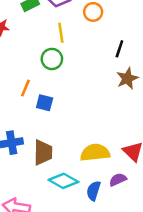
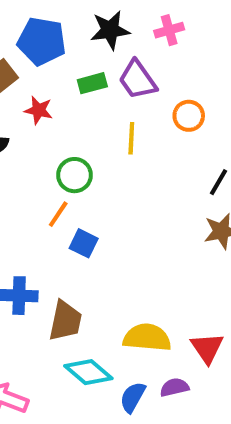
green circle: (52, 59) -> (74, 175), moved

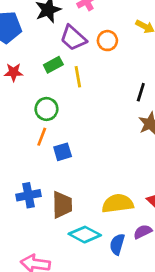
green rectangle: (92, 83) -> (53, 65), moved
orange circle: (189, 116) -> (107, 41), moved
blue square: (84, 243) -> (63, 152), turned -30

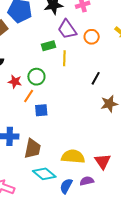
red star: (14, 72) -> (15, 82), moved
black line: (141, 92) -> (96, 78), moved

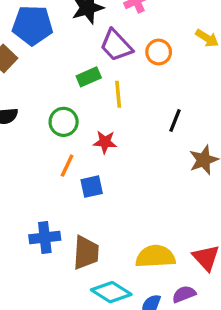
green circle: (36, 77) -> (64, 122), moved
red star: (15, 82) -> (105, 142), moved

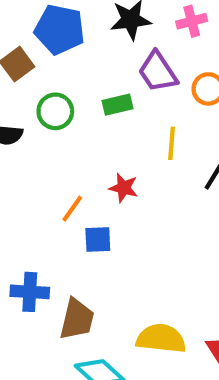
yellow line: (118, 94) -> (172, 143), moved
green circle: (64, 122) -> (55, 111), moved

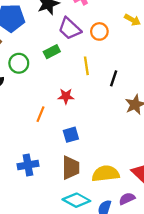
blue square: (98, 239) -> (71, 135), moved
brown trapezoid: (77, 319) -> (71, 168), moved

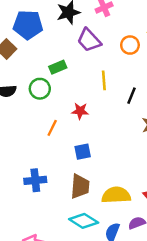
orange circle: (99, 31) -> (130, 45), moved
green rectangle: (52, 52) -> (58, 67), moved
green circle: (19, 63) -> (40, 89), moved

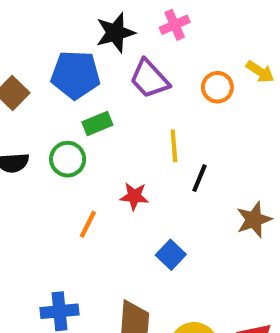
blue pentagon: (28, 25) -> (75, 75), moved
black line: (132, 96) -> (199, 178), moved
blue square: (83, 152) -> (171, 255), moved, turned -35

